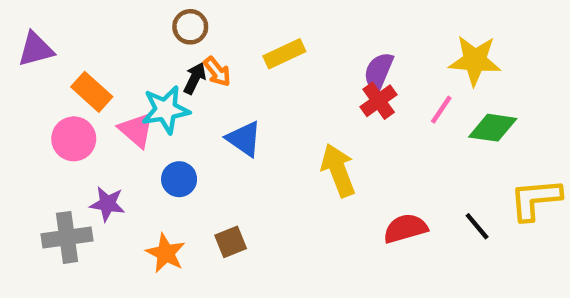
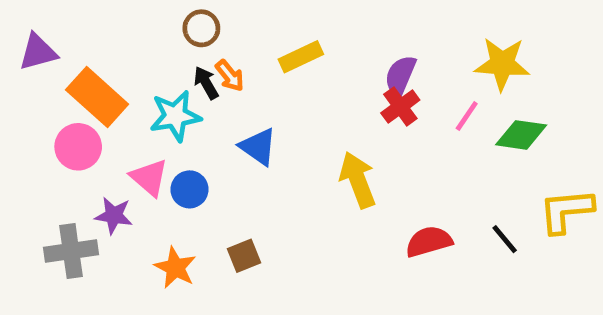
black arrow: (195, 78) -> (206, 83), turned -56
orange rectangle: (92, 92) -> (97, 97), size x1.4
pink triangle: (136, 130) -> (149, 178), moved

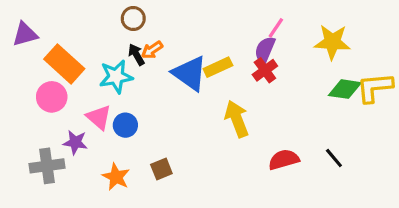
yellow rectangle: (301, 57) -> (218, 67), moved
orange arrow: (230, 76) -> (152, 50), turned 95
pink line: (467, 116) -> (276, 28), moved
blue triangle: (258, 147) -> (190, 73), moved, size x1.4
yellow L-shape: (566, 211) -> (375, 87), moved

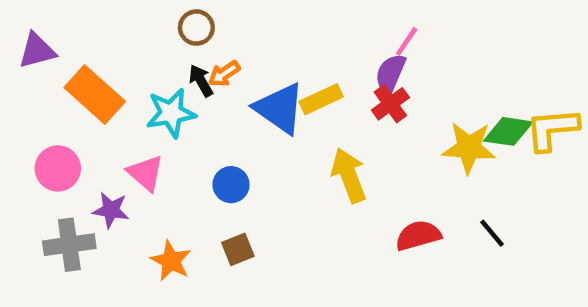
yellow star: (332, 42) -> (469, 148), moved
pink circle: (52, 97) -> (58, 168), moved
blue circle: (125, 125) -> (231, 185), moved

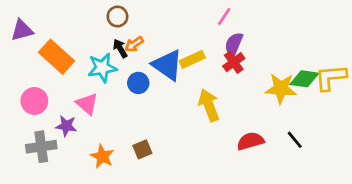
pink line: (407, 41) -> (224, 16), moved
blue circle: (231, 185) -> (138, 83), moved

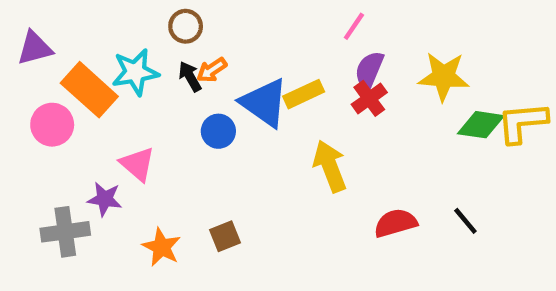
cyan star: (102, 68) -> (135, 72), moved
yellow star: (281, 88) -> (444, 77), moved
pink circle: (34, 101) -> (52, 125), moved

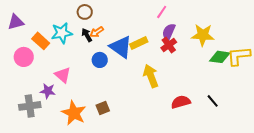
orange rectangle: (89, 90) -> (41, 41), size x0.7
orange star: (162, 247) -> (74, 113), size x1.4

